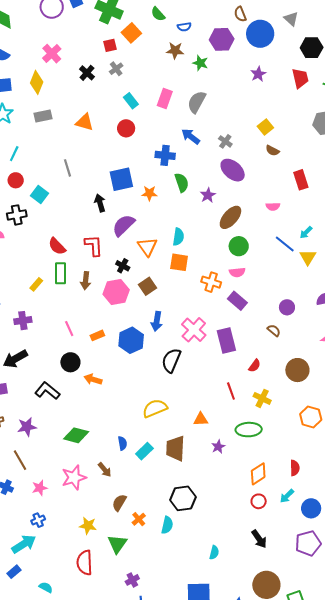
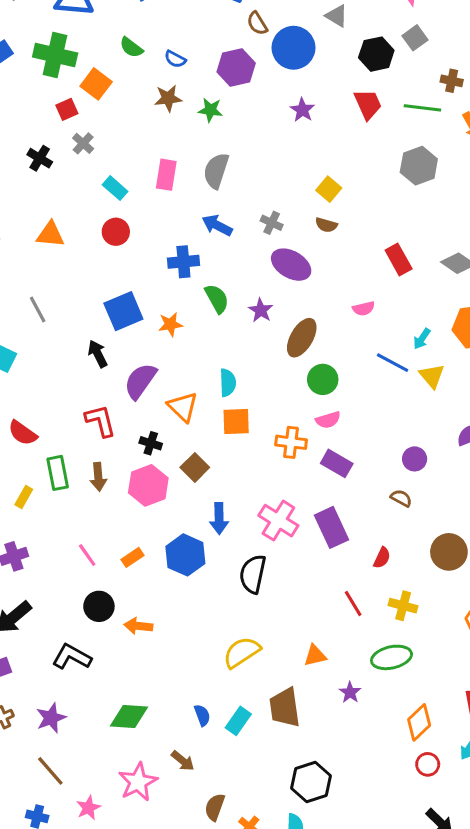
blue semicircle: (184, 27) -> (175, 59), turned 48
brown semicircle: (272, 151) -> (326, 225), moved
red semicircle: (57, 246) -> (23, 433), moved

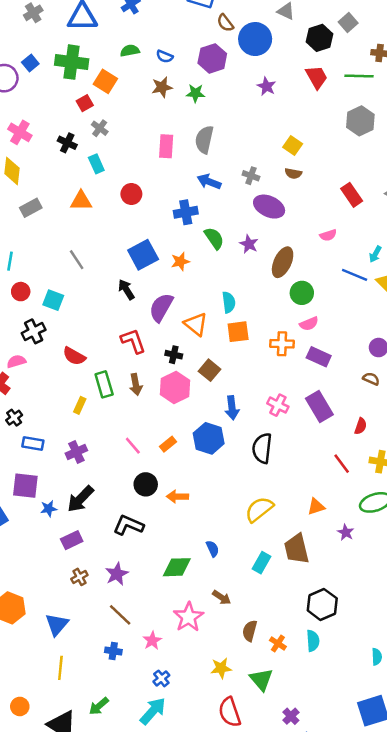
green semicircle: (131, 47) -> (130, 51), turned 138
cyan rectangle: (115, 188) -> (96, 164), moved, turned 30
pink cross: (278, 521) -> (278, 405), size x0.7
blue semicircle: (202, 715) -> (213, 549), moved

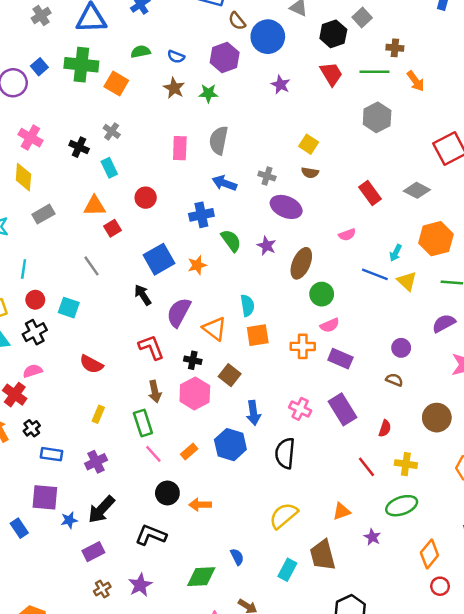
brown star: (162, 87) -> (174, 88), turned -30
red square: (85, 103) -> (113, 228), moved
black cross: (34, 331) -> (35, 332), moved
green rectangle: (104, 384) -> (143, 423), moved

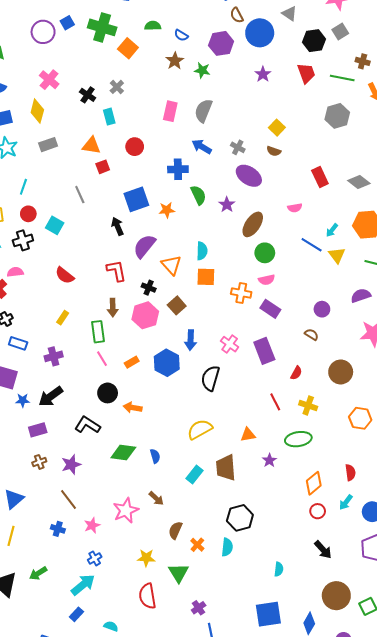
green diamond: (201, 577) -> (123, 453), moved

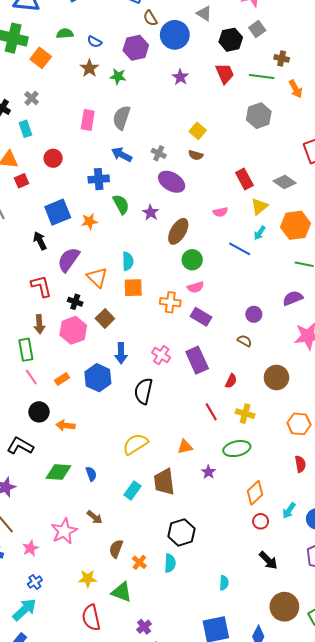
yellow triangle: (337, 255) -> (259, 206), moved, turned 30
red semicircle: (350, 473) -> (300, 464), moved
green triangle: (179, 573) -> (122, 592), turned -35

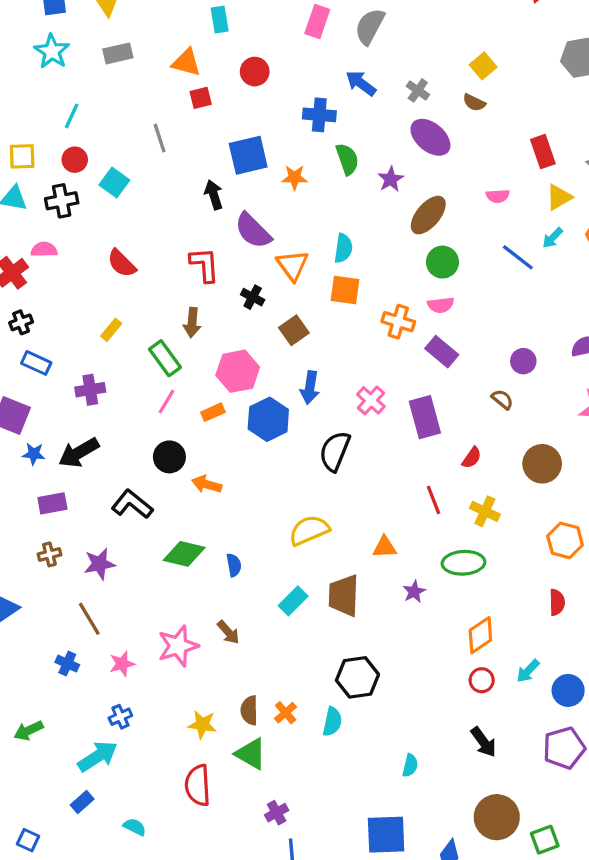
purple semicircle: (69, 260) -> (253, 231), turned -90
pink hexagon: (73, 330) -> (238, 371), moved
green rectangle: (26, 350) -> (165, 358), turned -35
pink line: (31, 377) -> (166, 402), turned 56
brown semicircle: (116, 549) -> (249, 710), moved, turned -30

